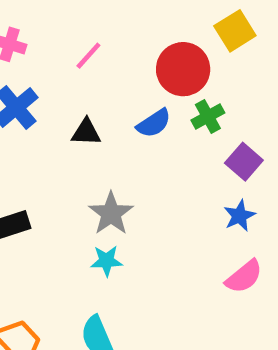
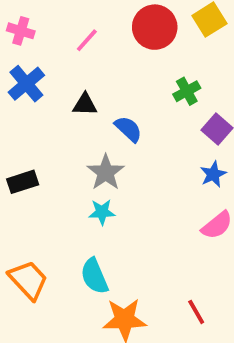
red circle: (183, 69) -> (155, 27), moved
blue semicircle: (154, 123) -> (128, 129), moved, turned -104

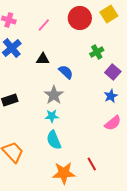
cyan semicircle: (94, 276) -> (54, 140), moved
red line: (196, 312) -> (92, 164), moved

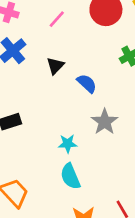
black triangle: (43, 59) -> (55, 66), turned -48
gray star: (54, 95) -> (105, 122), moved

